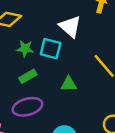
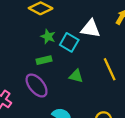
white triangle: (70, 26) -> (91, 29), turned -48
purple ellipse: (27, 107) -> (37, 85), turned 50

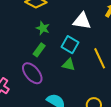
cyan square: (69, 42) -> (70, 45), moved
green rectangle: (44, 60) -> (39, 50), turned -40

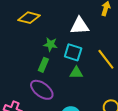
green star: (43, 28) -> (51, 44), moved

